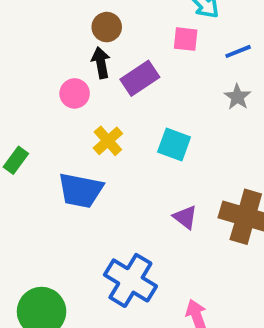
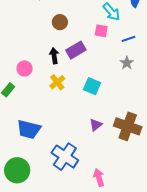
black arrow: (101, 63) -> (54, 56), moved
pink circle: (75, 93) -> (25, 68), moved
blue trapezoid: (81, 190) -> (29, 129), moved
purple triangle: (185, 217) -> (96, 125), turned 40

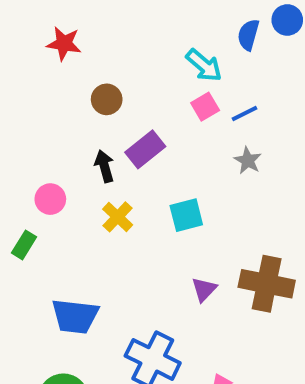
pink square: (101, 31) -> (205, 107), moved, turned -32
cyan square: (92, 86) -> (186, 215), turned -30

